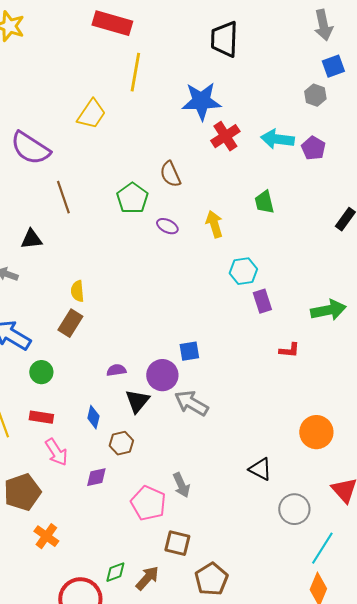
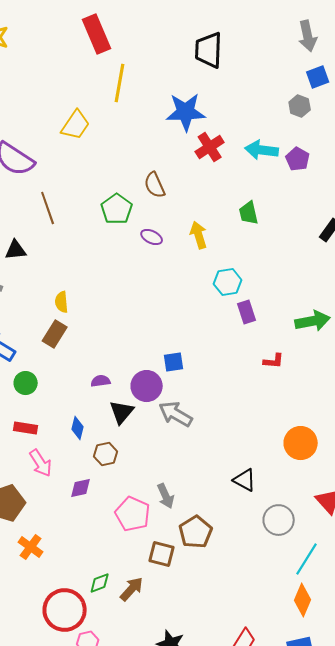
red rectangle: (112, 23) -> (97, 34), turned 51
brown pentagon: (211, 579) -> (196, 532), moved

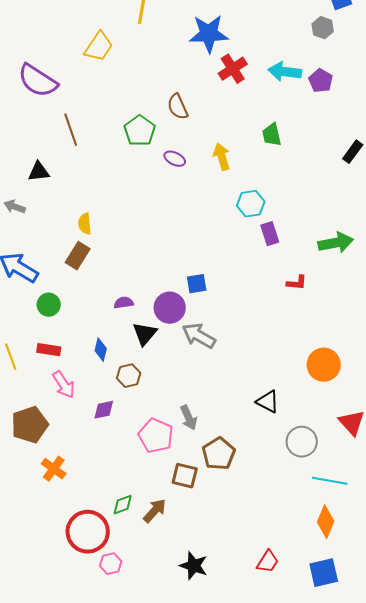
cyan line: (307, 559) -> (330, 481), turned 68

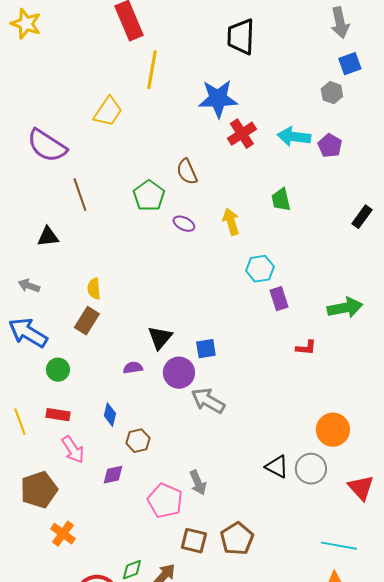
gray arrow: (15, 207) -> (29, 286), moved
black triangle: (145, 334) -> (160, 338), moved
gray circle: (302, 442) -> (311, 469), moved
brown pentagon: (219, 454) -> (237, 539), moved

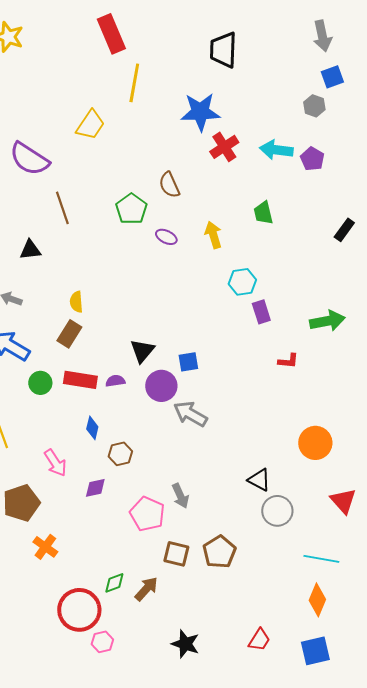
red rectangle: (58, 415) -> (80, 380), moved, size x1.4
gray circle: (311, 469) -> (277, 511), moved

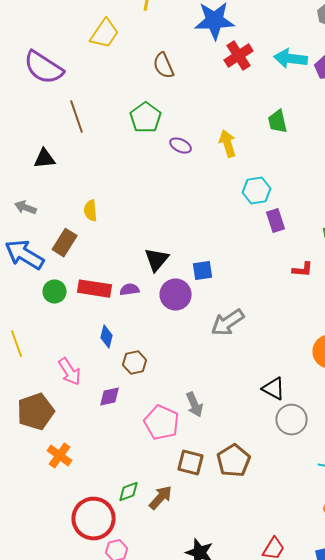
brown semicircle: (169, 185) -> (164, 66), moved
brown rectangle: (69, 334) -> (65, 243), moved
gray arrow: (190, 414) -> (228, 323), moved, turned -64

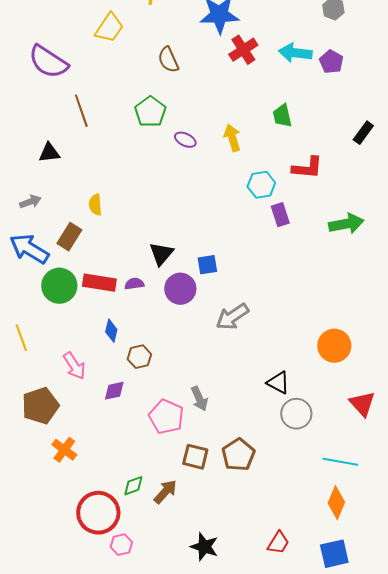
gray arrow: (26, 208) -> (30, 202), turned 140
red L-shape: (303, 270) -> (307, 168), moved, size x1.5
green circle: (55, 292) -> (59, 286), size x1.5

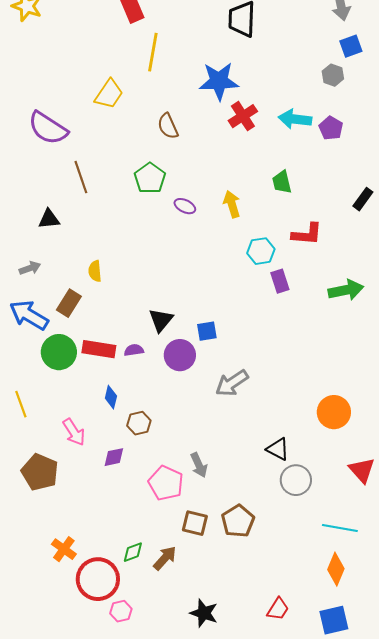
brown pentagon: (40, 406) -> (40, 472), turned -30
orange cross: (64, 450) -> (64, 549), moved

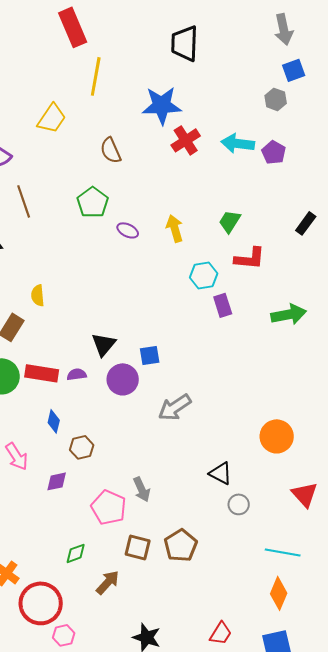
green trapezoid: (282, 182) -> (230, 221), moved, turned 45
gray circle: (296, 480) -> (239, 504), size x0.7
green diamond: (133, 552) -> (76, 553), moved

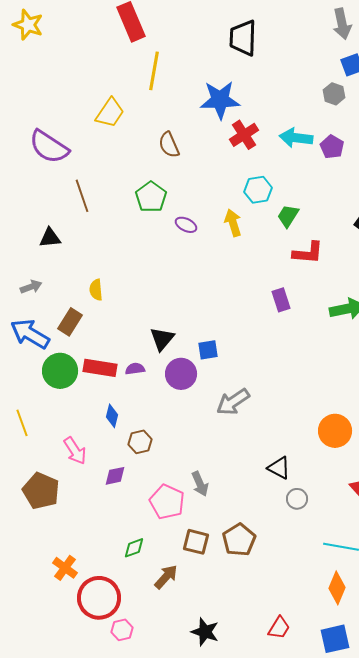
cyan hexagon: (204, 275) -> (258, 190), moved

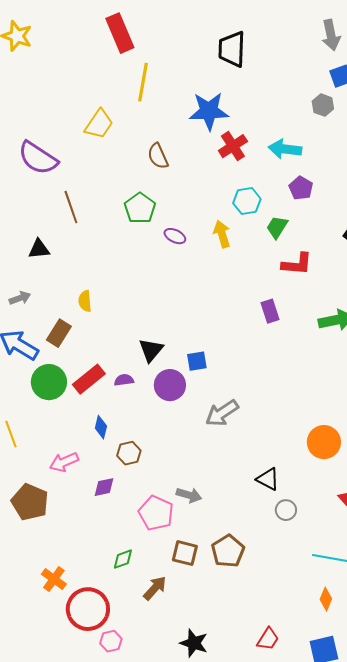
purple pentagon: (332, 147) -> (301, 188), moved
red rectangle: (100, 368) -> (89, 379), turned -48
pink arrow: (75, 451) -> (64, 462), turned 100
gray arrow: (200, 484) -> (189, 495), turned -50
orange diamond: (337, 588) -> (326, 599), size x0.7

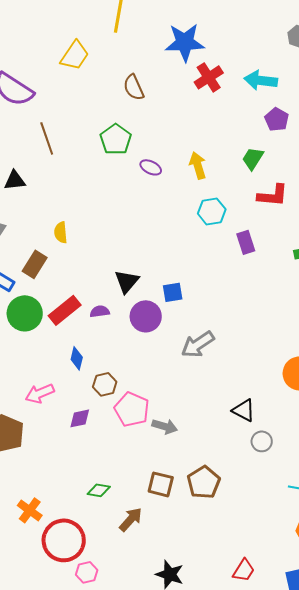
cyan hexagon: (247, 201) -> (212, 211), moved
pink pentagon: (156, 513) -> (132, 409), moved
green diamond: (123, 559) -> (99, 490), turned 30

